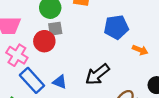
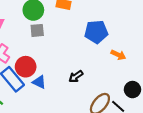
red circle: (44, 41) -> (26, 67), moved
black arrow: (97, 74) -> (76, 76), size x0.6

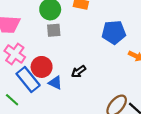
black arrow: (76, 76) -> (79, 71), moved

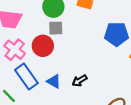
red circle: (42, 67) -> (43, 46), moved
black arrow: (79, 71) -> (80, 81), moved

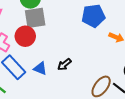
gray square: (56, 28) -> (35, 18), size x1.5

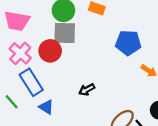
blue triangle: (40, 68) -> (46, 107), moved

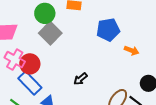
gray square: (65, 33) -> (50, 33), turned -35
red circle: (50, 51) -> (30, 64), moved

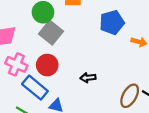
red circle: (30, 64) -> (47, 65), moved
black arrow: (80, 79) -> (88, 78), turned 40

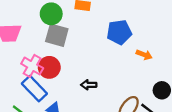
gray square: (51, 33) -> (57, 35), turned -30
pink cross: (16, 64) -> (32, 66), moved

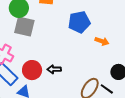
red circle: (49, 67) -> (32, 70), moved

